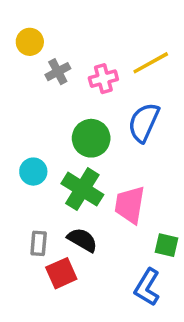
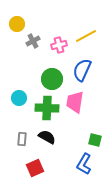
green cross: (82, 189) -> (47, 108), turned -30
pink trapezoid: (130, 205) -> (75, 102), moved
red square: (61, 273) -> (35, 168), moved

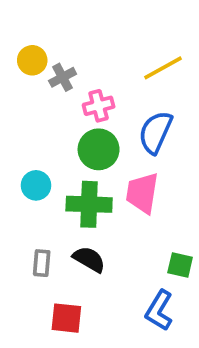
yellow circle: (17, 24) -> (32, 60), moved
pink cross: (59, 45) -> (99, 106), moved
red square: (35, 168) -> (66, 318), turned 30

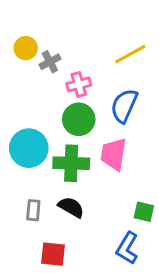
cyan circle: (36, 185) -> (29, 148), size x1.6

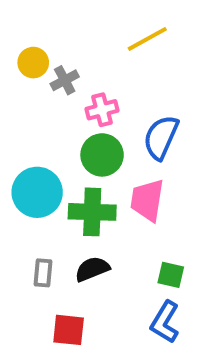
yellow line: (130, 54) -> (147, 39), moved
black semicircle: (71, 207) -> (92, 269), turned -52
green square: (144, 212) -> (171, 275), moved

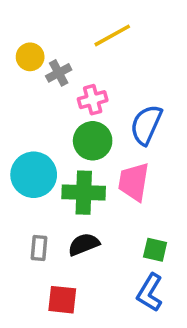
yellow line: (147, 39) -> (112, 35), moved

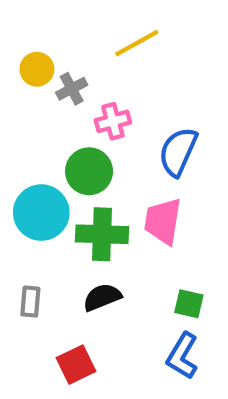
green circle: (93, 141) -> (89, 171), moved
gray rectangle: (39, 248) -> (30, 302), moved
red square: (62, 300) -> (76, 365), turned -32

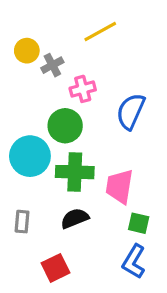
pink trapezoid: (163, 221) -> (119, 186), moved

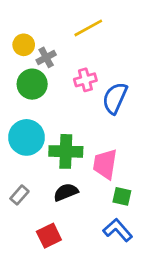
pink cross: (83, 89) -> (85, 80), moved
green circle: (65, 126) -> (32, 84), moved
gray rectangle: (22, 222) -> (19, 195), turned 36
blue L-shape: (134, 262) -> (118, 230), turned 108

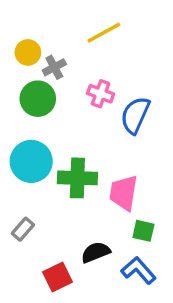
pink cross: (85, 80) -> (101, 94), turned 35
black semicircle: (66, 192) -> (96, 252), moved

